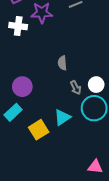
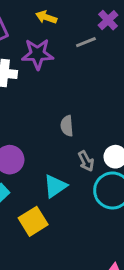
cyan triangle: (62, 117) -> (55, 186), moved

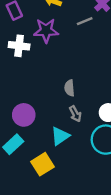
gray arrow: (86, 161) -> (75, 114), moved

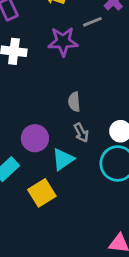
purple star: (46, 31) -> (63, 41), moved
purple circle: (24, 115) -> (35, 138), moved

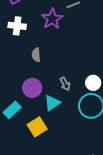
purple star: (63, 41) -> (52, 19), turned -30
gray semicircle: (74, 102) -> (36, 55), moved

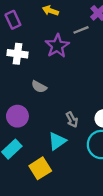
gray semicircle: (36, 55) -> (39, 87), turned -56
purple circle: (32, 88) -> (17, 116), moved

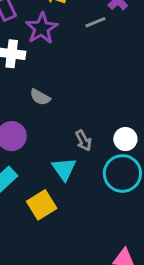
purple star: (57, 46) -> (42, 28), moved
cyan triangle: (57, 141) -> (64, 169), turned -30

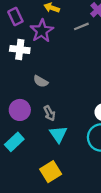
gray arrow: (83, 141) -> (49, 113), moved
yellow square: (42, 205) -> (51, 172), moved

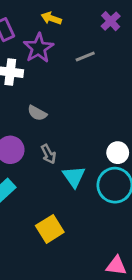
gray line: (81, 26) -> (85, 56), moved
cyan triangle: (58, 134) -> (74, 177), moved

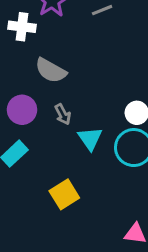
gray semicircle: (37, 113) -> (51, 71), size x1.5

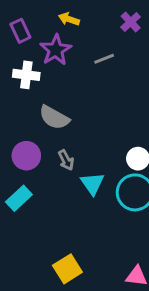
yellow square: (64, 194) -> (67, 269), moved

